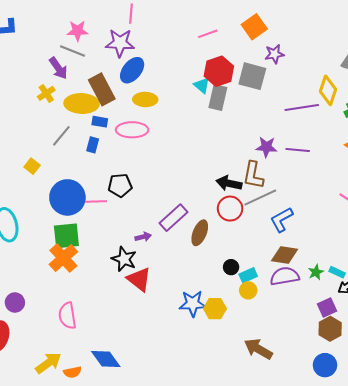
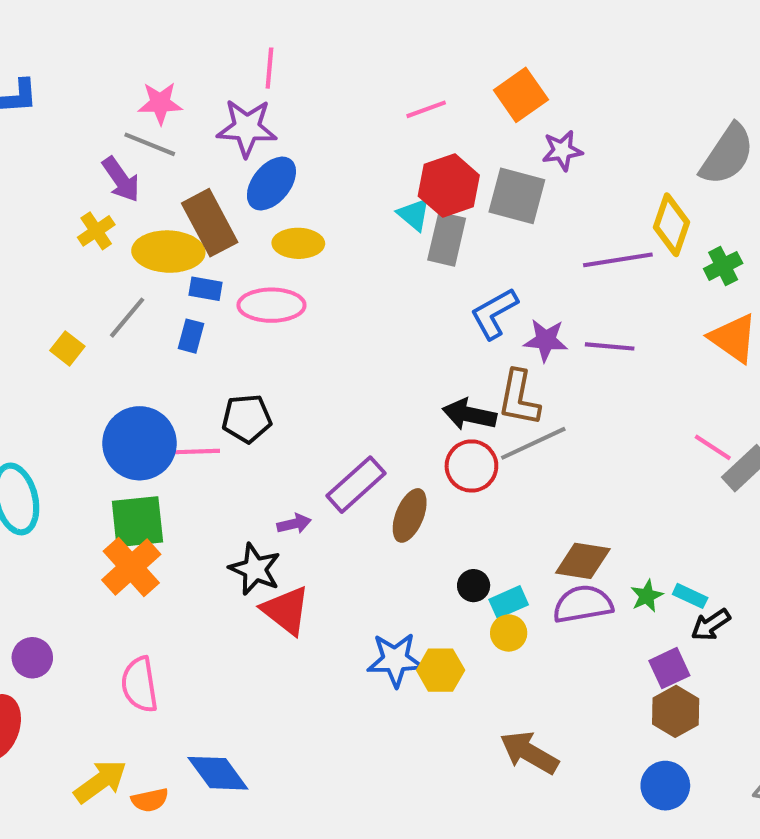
yellow square: (32, 166) -> (67, 348), moved
blue L-shape: (282, 220) -> (494, 313), moved

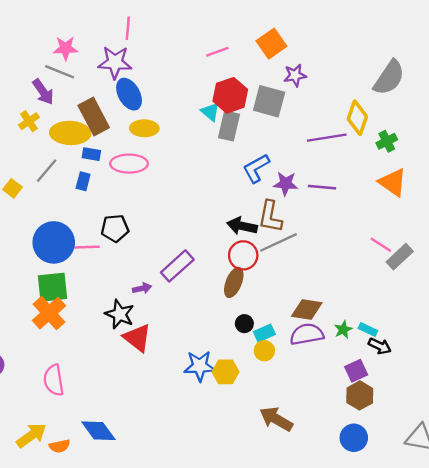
blue ellipse: (271, 184) -> (129, 94), turned -68
brown ellipse: (410, 515) -> (234, 282), moved
black arrow: (711, 625) -> (380, 346), turned -120

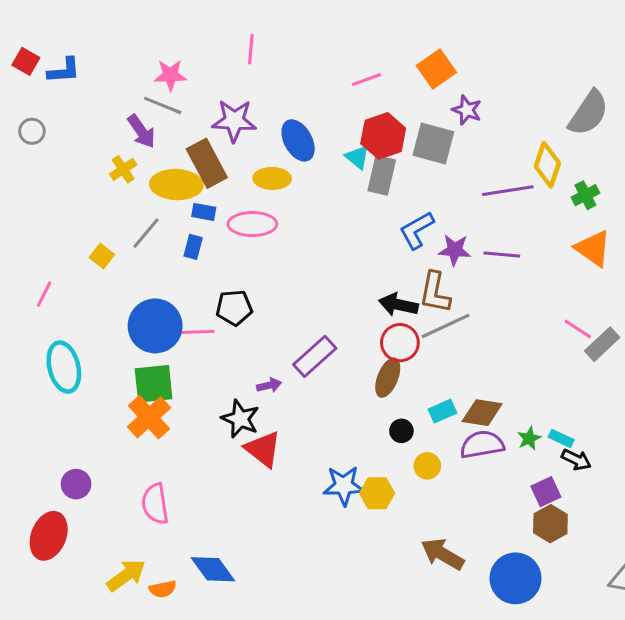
purple star: (115, 62) -> (234, 121), moved
purple star: (295, 75) -> (467, 110), turned 30
blue ellipse: (129, 94) -> (298, 140), moved
cyan rectangle: (264, 333) -> (442, 411), moved
blue circle: (354, 438) -> (515, 578), moved, size x1.4

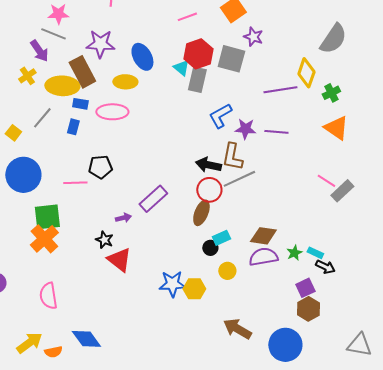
blue circle: (155, 326) -> (23, 175), moved
cyan rectangle: (442, 411) -> (221, 238), moved
black star: (240, 419) -> (104, 240), size x0.7

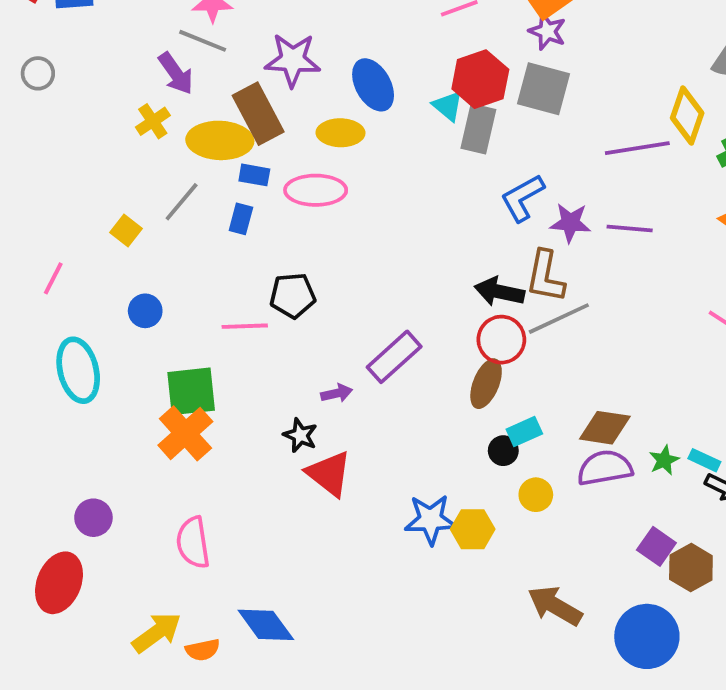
purple star: (253, 37) -> (547, 31), moved
blue circle: (23, 175) -> (145, 311), size x0.5
purple square: (305, 288) -> (656, 546), moved, turned -30

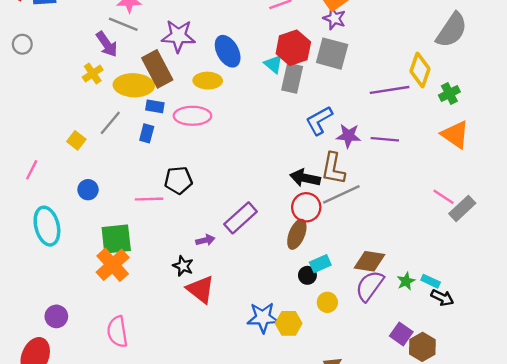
purple semicircle: (605, 468) -> (370, 286), turned -44

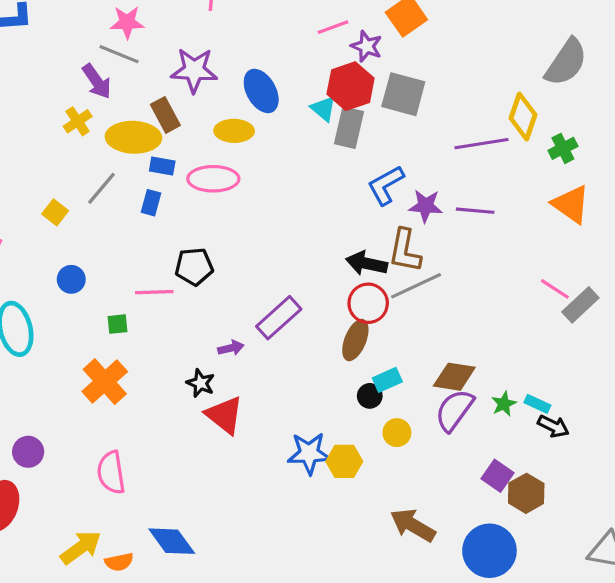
purple star: (334, 18) -> (367, 46), moved
brown rectangle: (157, 69) -> (165, 115), size x0.7
green square: (116, 239) -> (118, 324), moved, size x0.5

